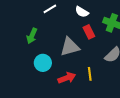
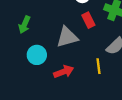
yellow line: (90, 74) -> (98, 66), moved

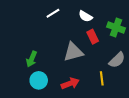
green arrow: (25, 25) -> (32, 59), moved
cyan circle: (37, 55) -> (39, 80), moved

